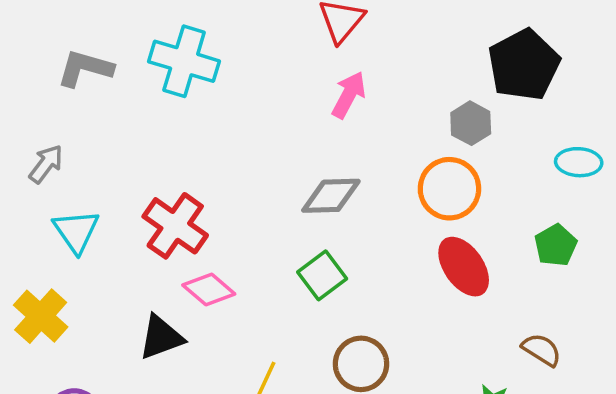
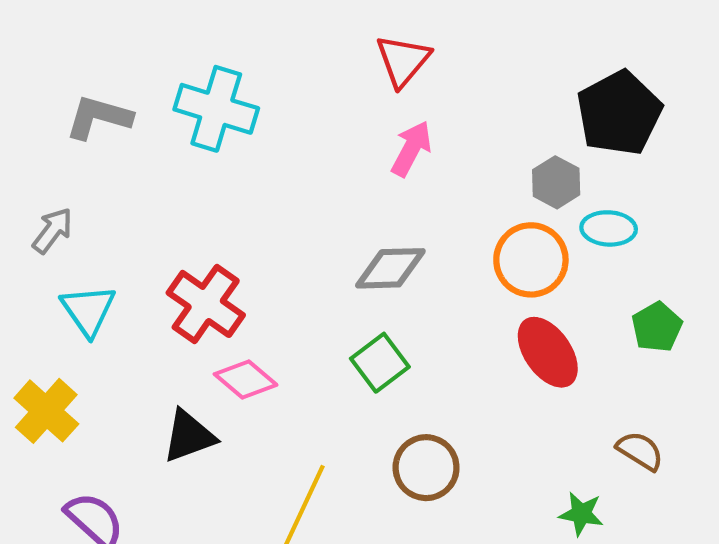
cyan ellipse: (579, 162) -> (609, 228), moved

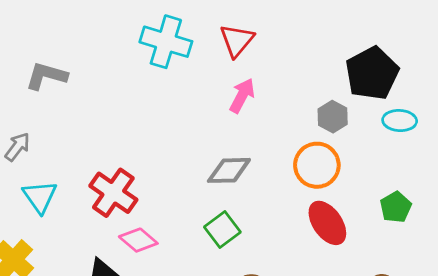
cyan cross: (216, 109) -> (166, 42), moved
cyan ellipse: (609, 228) -> (400, 121), moved

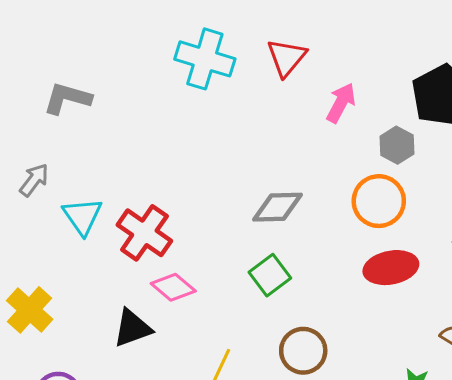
pink arrow: (242, 96) -> (341, 103), moved
cyan triangle: (40, 197) -> (82, 216), moved
red ellipse: (327, 223) -> (391, 268), turned -66

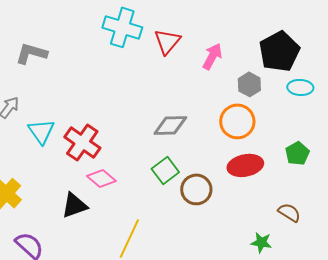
red triangle: (287, 57) -> (167, 41), moved
brown circle: (303, 351) -> (196, 189), moved

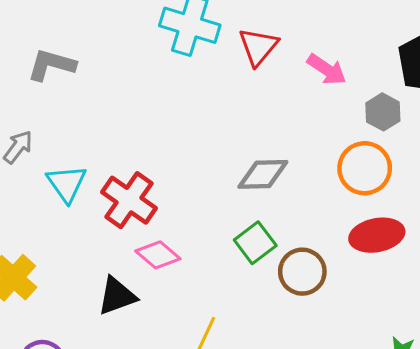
pink arrow: (212, 56) -> (327, 69), turned 96

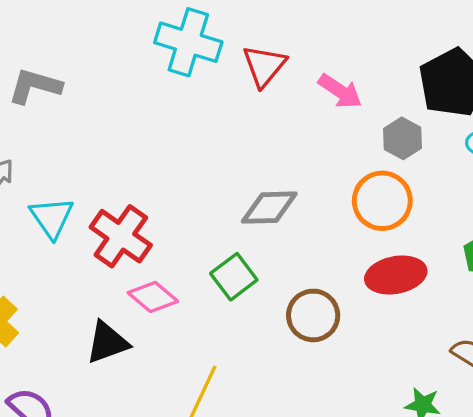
green square: (255, 243) -> (234, 277), moved

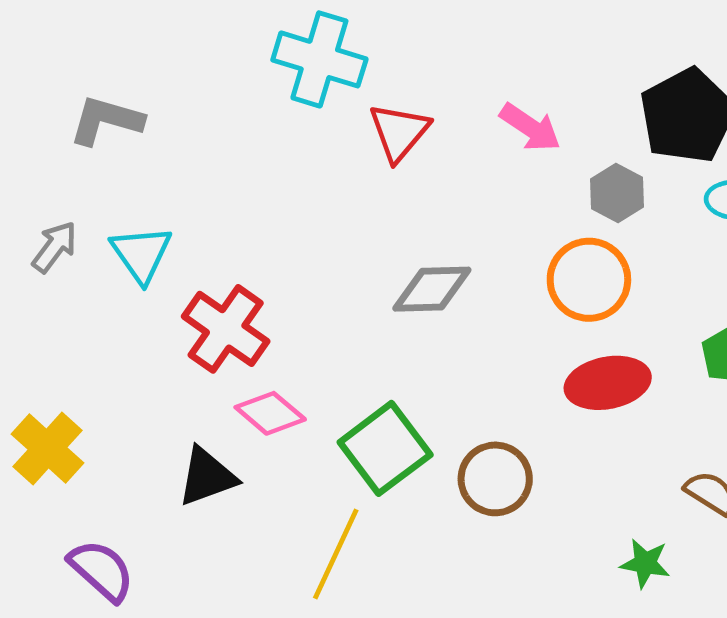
red triangle: (264, 66) -> (399, 132), moved
cyan triangle: (52, 218) -> (141, 254), moved
green square: (234, 277) -> (385, 448), moved, size x1.4
brown circle: (313, 315) -> (495, 479), moved

